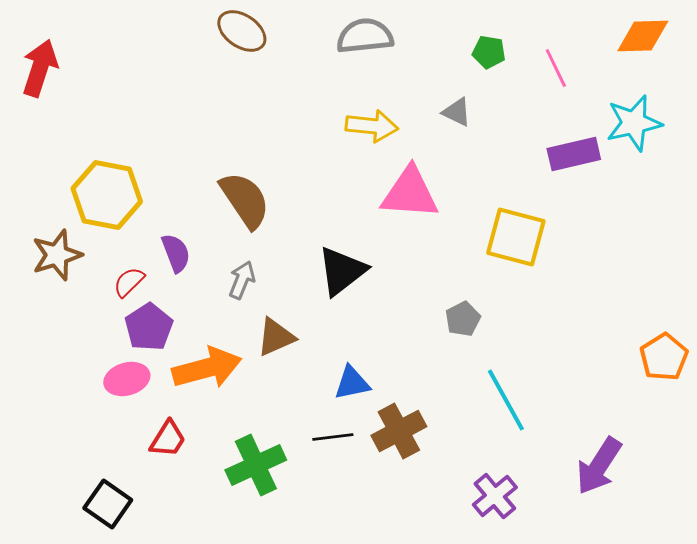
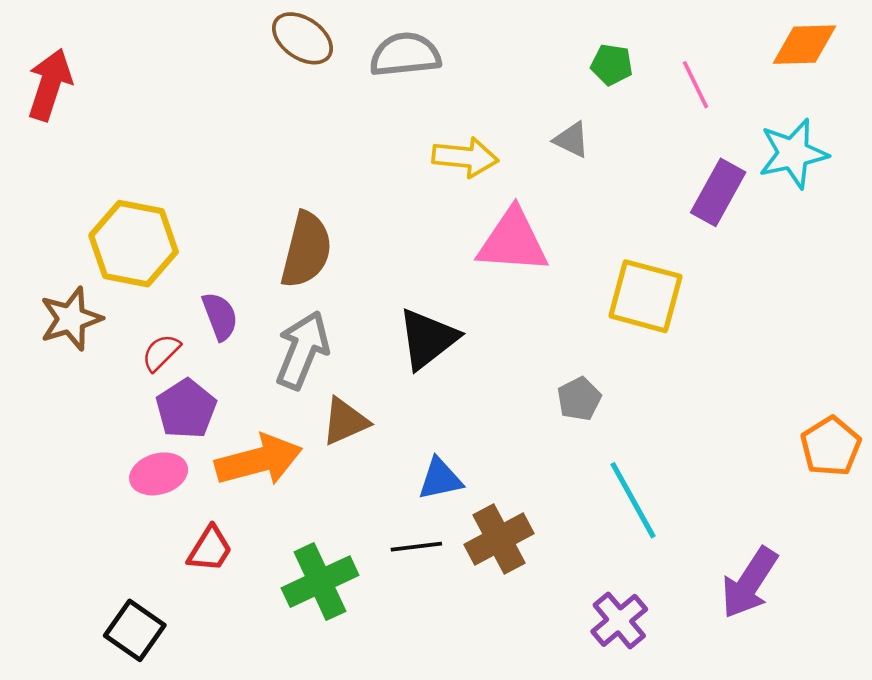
gray semicircle: (365, 36) -> (405, 55), moved
purple rectangle: (574, 154) -> (718, 192), turned -48
brown semicircle: (245, 200) -> (306, 250), turned 48
gray arrow: (242, 280) -> (303, 350), size x1.6

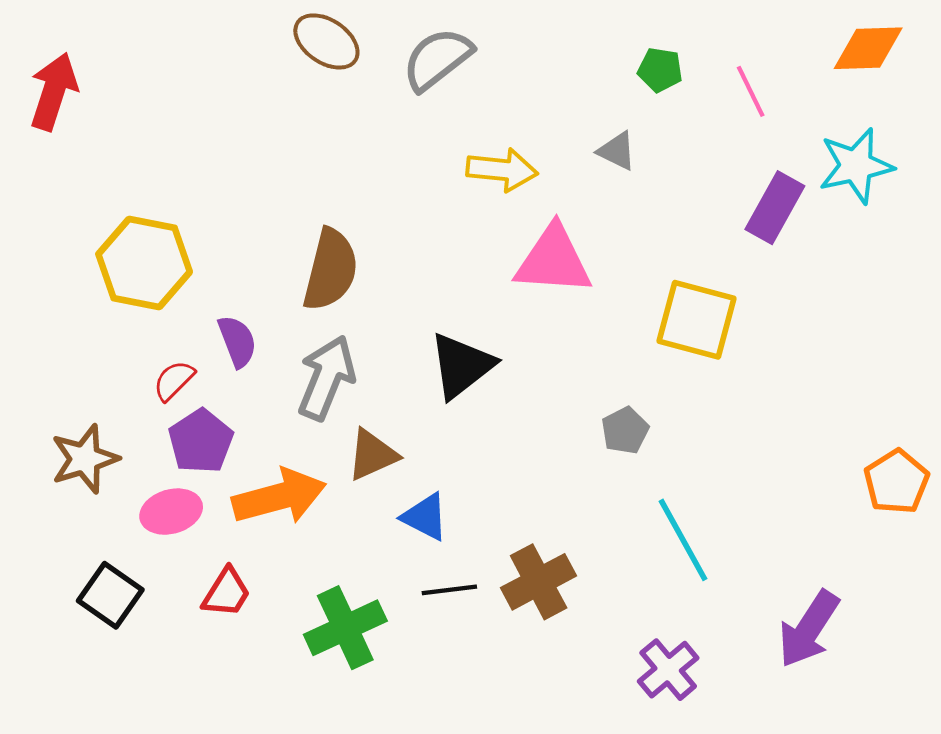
gray semicircle: (405, 55) -> (437, 59), turned -32
brown star: (71, 319) -> (85, 459), moved
blue triangle: (440, 479) -> (425, 517), moved, turned 39
black square: (135, 630) -> (110, 595), moved

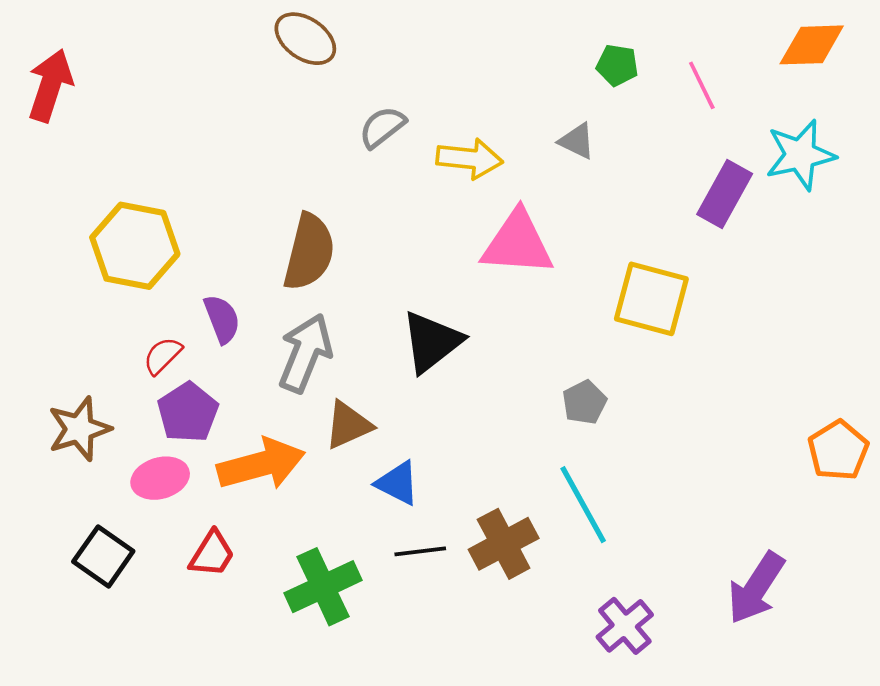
gray semicircle: (437, 59) -> (382, 127), moved, size x0.7
cyan line: (683, 540) -> (583, 505), moved

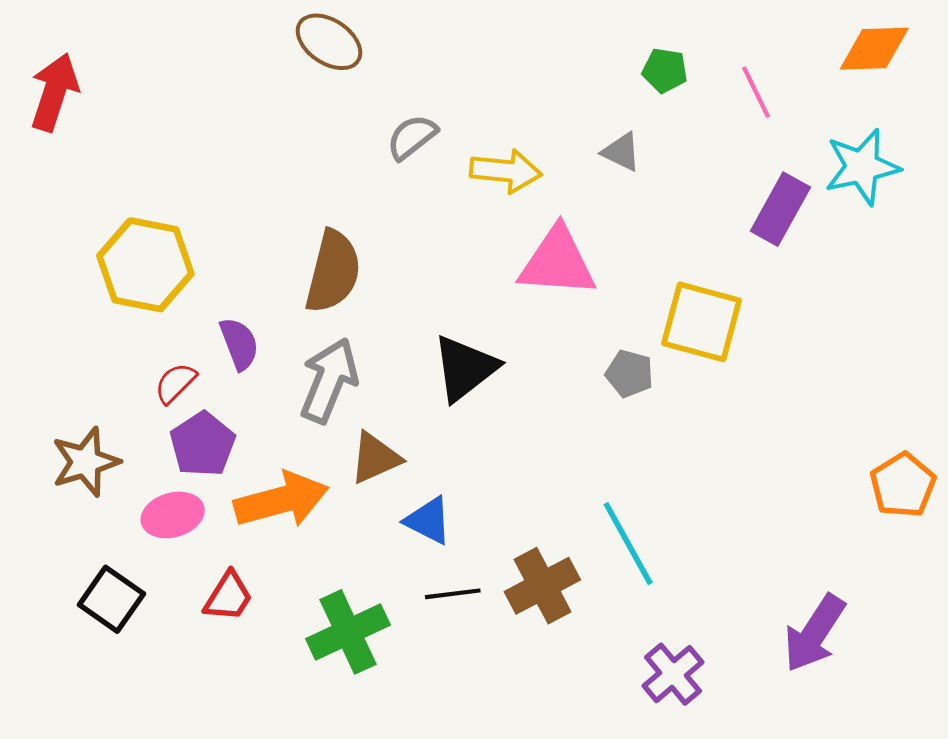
gray pentagon: (584, 402) -> (629, 374), moved, turned -30

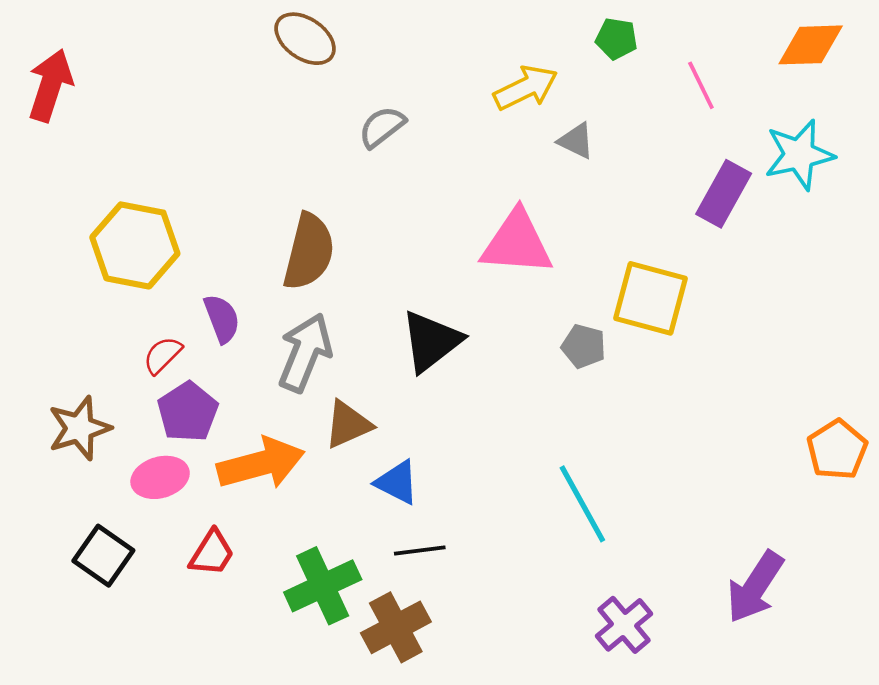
green pentagon: (665, 70) -> (616, 39), moved
yellow arrow: (506, 171) -> (526, 88), moved, turned -32
brown cross: (542, 586) -> (396, 627), moved

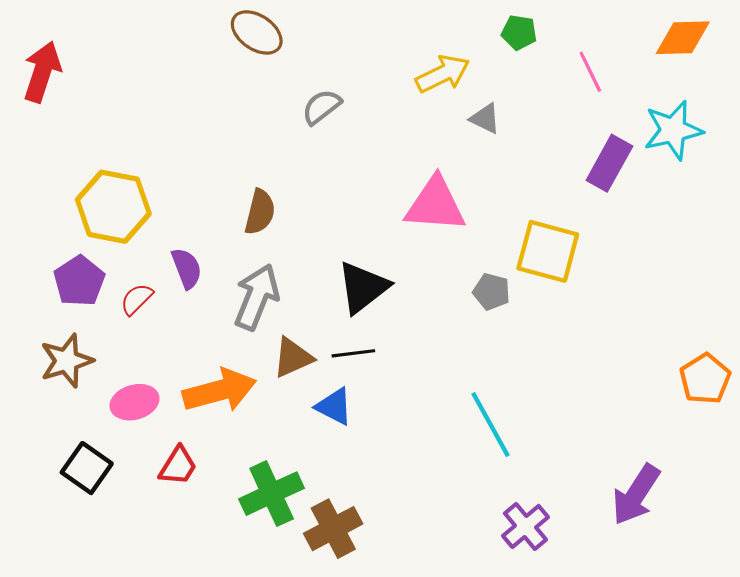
brown semicircle: (309, 252) -> (260, 212), size x0.7
purple pentagon: (188, 412) -> (79, 281), moved
black line: (420, 551) -> (353, 353), moved

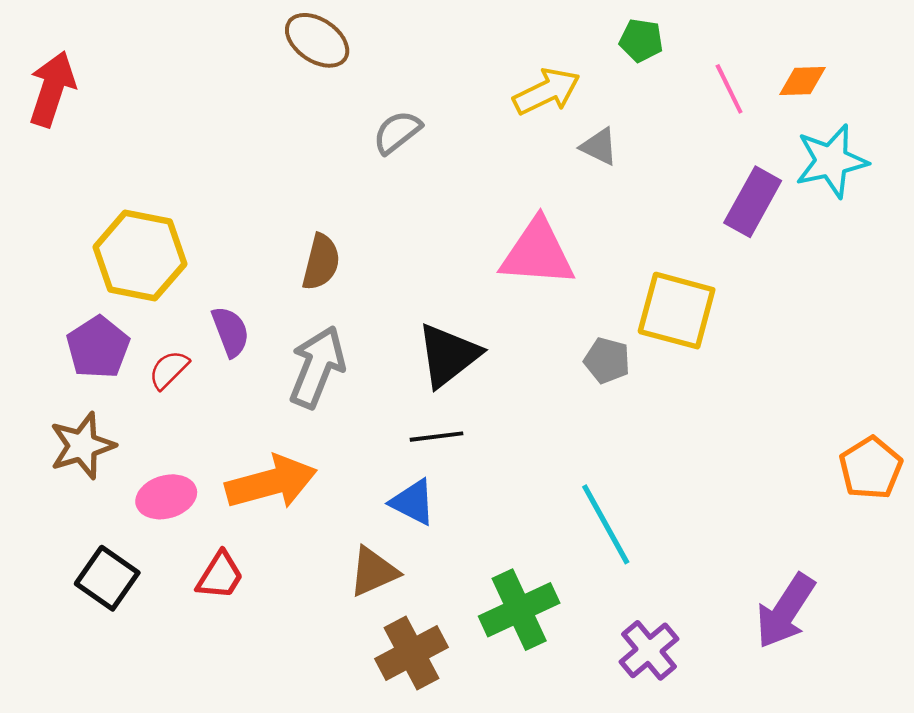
orange diamond: (683, 38) -> (802, 81), moved, size x0.7
brown triangle: (293, 358) -> (373, 572), moved
green cross: (272, 494) -> (519, 610), moved

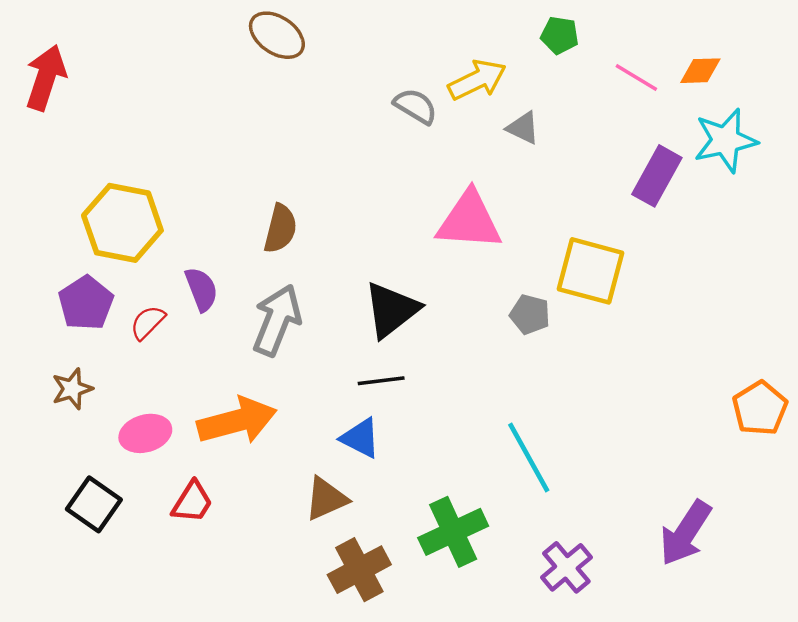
pink line: (729, 89) -> (636, 78), turned -33
gray semicircle: (397, 132) -> (415, 106), moved, turned 69
brown star: (82, 446) -> (72, 389), size x0.7

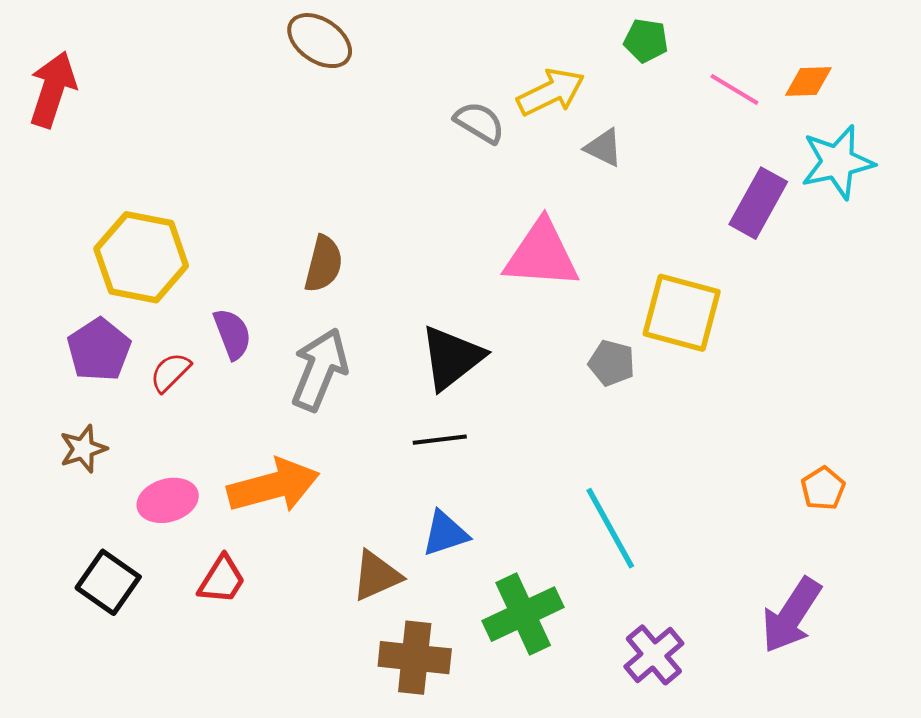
orange pentagon: (760, 408) -> (823, 488), moved, size x0.7
blue triangle: (360, 438) -> (445, 533), moved, turned -45
brown cross: (359, 570) -> (415, 658), turned 34

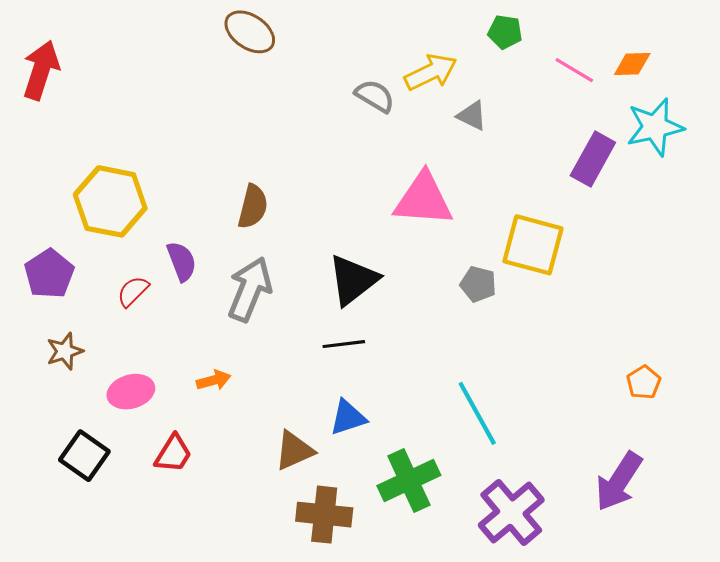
purple pentagon: (99, 350) -> (49, 274), moved
orange arrow: (273, 486) -> (214, 380), size x0.5
purple cross: (654, 655) -> (511, 513), size x1.4

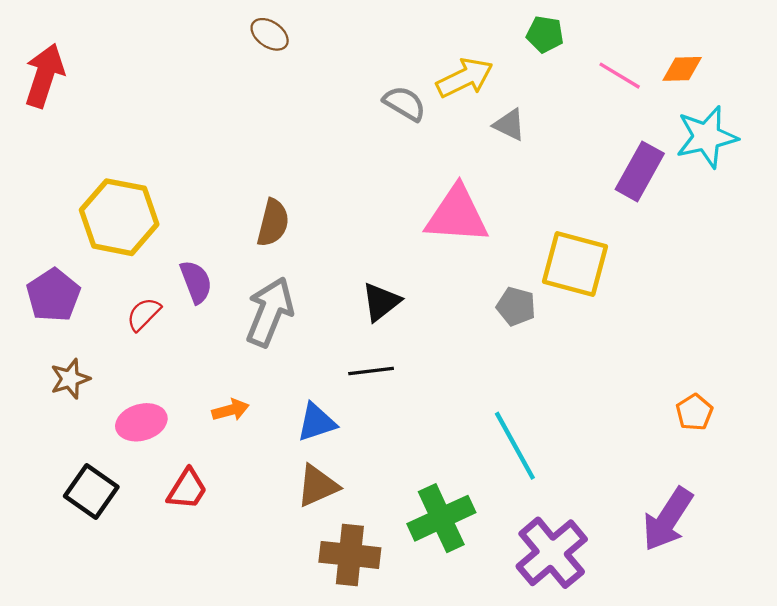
brown ellipse: (250, 32) -> (270, 34), size x0.7
black triangle: (353, 280) -> (381, 302), size x0.7
blue triangle: (348, 417) -> (316, 422), moved

